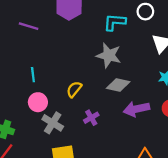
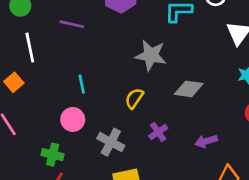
gray star: (109, 55) -> (151, 55), moved
pink circle: (38, 102) -> (73, 119), moved
purple arrow: (136, 109) -> (206, 141), moved, size x0.7

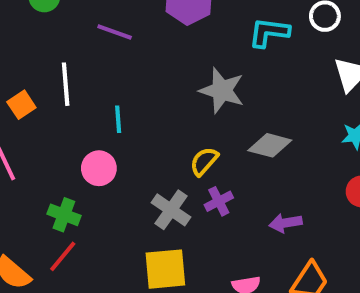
white line: (30, 48) -> (66, 84), moved
yellow semicircle: (134, 98) -> (204, 161), moved
gray cross: (111, 142) -> (171, 210), moved

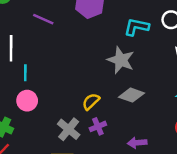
gray star: (222, 90) -> (121, 60), moved
cyan line: (118, 119) -> (25, 73), moved

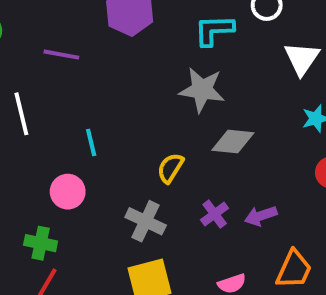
cyan line: (25, 73) -> (91, 143), moved
purple cross: (98, 126) -> (215, 214), moved

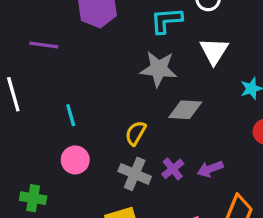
white triangle: (302, 58) -> (214, 51), moved
pink circle: (68, 192) -> (75, 160), moved
gray cross: (146, 221) -> (135, 174), moved

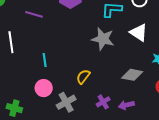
white triangle: (214, 51) -> (139, 33), turned -36
gray diamond: (185, 110) -> (132, 75), moved
gray cross: (135, 174) -> (66, 102), moved, turned 30

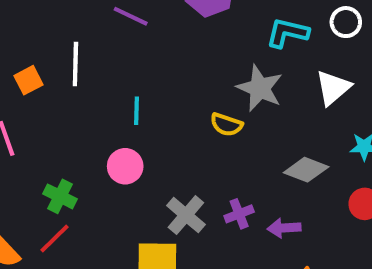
white triangle: (139, 33) -> (333, 88), turned 36
yellow semicircle: (83, 77) -> (226, 125), moved, turned -119
gray cross: (66, 102) -> (186, 215), moved, turned -30

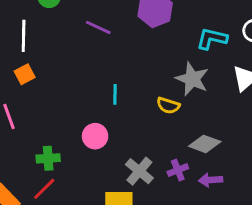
white line: (75, 64) -> (24, 36), moved
cyan line: (137, 111) -> (115, 94), moved
gray diamond: (306, 170) -> (205, 144), moved
green cross: (60, 196) -> (48, 158), turned -30

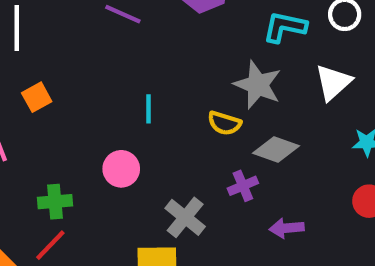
orange square: (25, 74) -> (37, 97), moved
gray diamond: (205, 144) -> (276, 150), moved
purple cross: (178, 170) -> (243, 186), moved

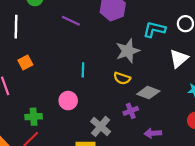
gray star: (258, 85) -> (128, 51), moved, turned 30

